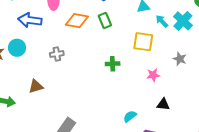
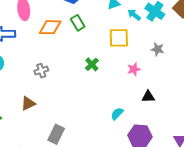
gray cross: (57, 54) -> (41, 71), moved
green cross: (113, 64) -> (92, 64), turned -32
brown triangle: (36, 86) -> (28, 103), moved

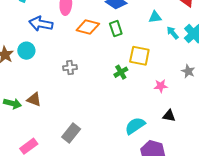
yellow square: (119, 38) -> (139, 56), moved
brown triangle: (28, 103) -> (34, 99), moved, turned 35
cyan semicircle: (117, 114) -> (135, 126), size x1.5

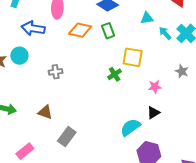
gray cross: (70, 68) -> (56, 72), moved
brown triangle: (34, 99) -> (45, 112), moved
black triangle: (169, 116) -> (153, 113), moved, turned -40

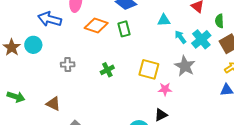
yellow square: (133, 57) -> (149, 69), moved
gray star: (182, 71) -> (185, 66), moved, size x1.5
green cross: (115, 74) -> (107, 70), moved

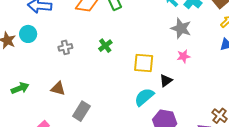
yellow square: (149, 69) -> (144, 63), moved
pink star: (165, 89) -> (184, 56), moved
green arrow: (16, 97) -> (20, 88), turned -30

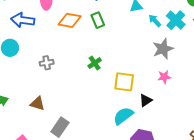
gray star: (181, 28) -> (163, 49), turned 30
green cross: (105, 46) -> (95, 63), moved

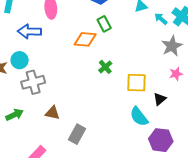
orange diamond: (70, 20) -> (85, 39), moved
gray cross: (47, 63) -> (33, 82), moved, size x1.6
cyan semicircle: (123, 116) -> (139, 117), turned -85

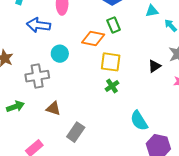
cyan circle: (20, 60) -> (60, 54), moved
green cross: (105, 67) -> (112, 86), moved
yellow square: (136, 83) -> (111, 62), moved
black triangle: (160, 99) -> (154, 66), moved

